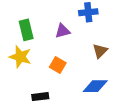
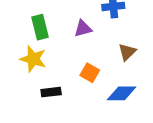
orange square: (58, 65) -> (90, 73), moved
black rectangle: (40, 97) -> (51, 92), moved

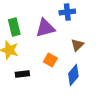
purple triangle: (83, 29) -> (45, 28), size x1.5
blue diamond: (122, 93) -> (73, 75), turned -50

